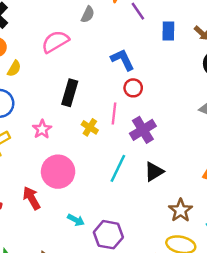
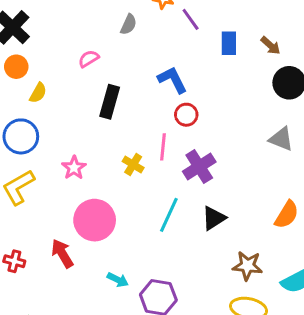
pink semicircle: (55, 42) -> (89, 59), size x0.6
black rectangle: (70, 93) -> (110, 102), moved
brown star: (181, 210) -> (247, 266), turned -30

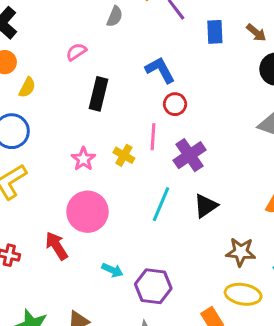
pink star: (74, 168) -> (83, 159), moved

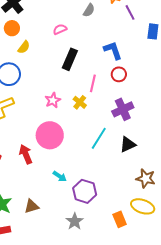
pink line: (153, 137) -> (93, 83), moved

